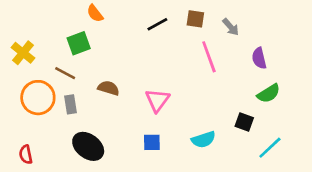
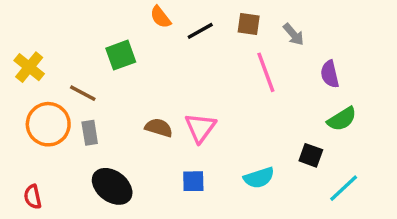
orange semicircle: (95, 13) -> (160, 17), moved
green square: (79, 43) -> (121, 55), moved
brown semicircle: (109, 88) -> (159, 128), moved

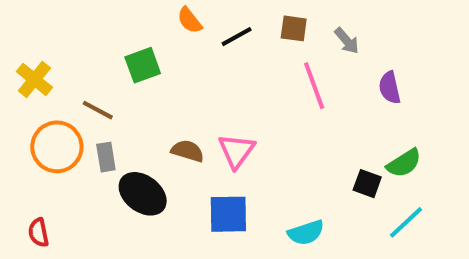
green semicircle: (342, 119) -> (404, 163), moved
cyan semicircle: (259, 178) -> (306, 233), moved
blue square: (193, 181) -> (228, 214), size x1.5
black ellipse: (112, 186) -> (143, 194), moved

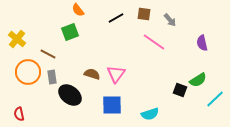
orange semicircle: (190, 20) -> (78, 10), moved
pink line: (314, 86) -> (154, 42), turned -35
purple semicircle: (390, 88) -> (202, 43), moved
cyan line: (406, 222) -> (215, 99), moved

